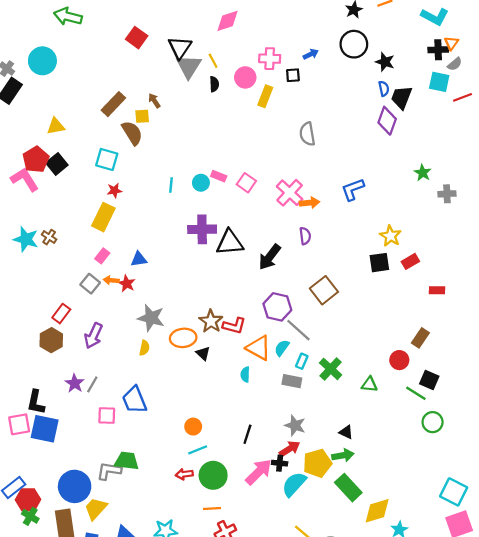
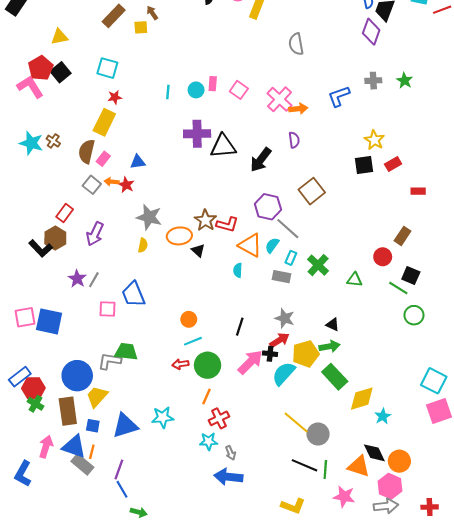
brown semicircle: (132, 133) -> (87, 151), moved, turned -135
pink rectangle: (219, 176) -> (213, 84), turned 72
gray cross: (447, 194) -> (373, 81), moved
black L-shape: (36, 402) -> (41, 248), moved, turned -55
orange line: (212, 509) -> (206, 396), turned -63

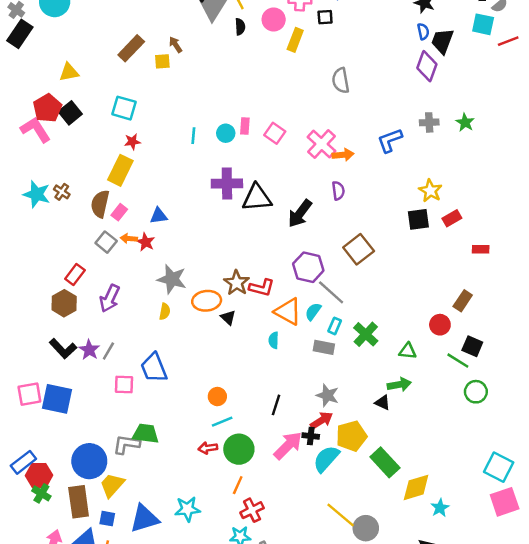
black L-shape: (41, 248) -> (63, 349), moved
green arrow: (330, 346) -> (399, 385), moved

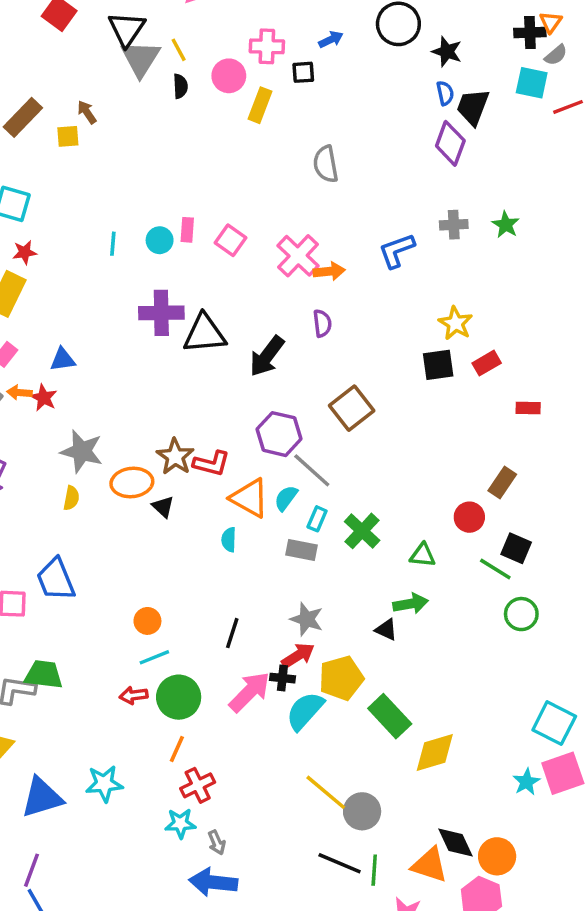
cyan star: (440, 508) -> (526, 782), moved

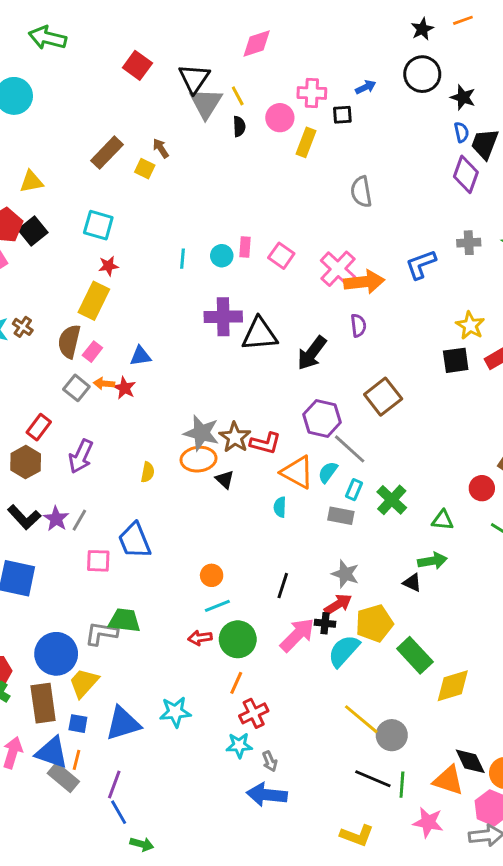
yellow square: (68, 136) -> (145, 169), turned 30
orange arrow: (329, 271) -> (364, 282), size x1.5
gray star: (82, 451) -> (201, 433), moved

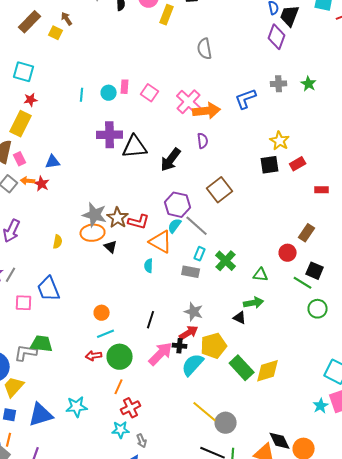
pink rectangle: (92, 352) -> (20, 159), turned -64
cyan semicircle: (328, 472) -> (175, 226), moved
yellow diamond: (453, 686) -> (268, 371), moved

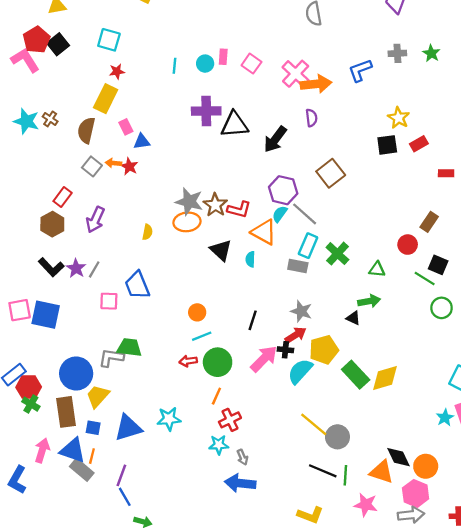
pink rectangle: (20, 159) -> (126, 127), moved
black triangle: (111, 247) -> (221, 250), moved, size x1.5
cyan rectangle: (200, 254) -> (308, 246), size x1.5

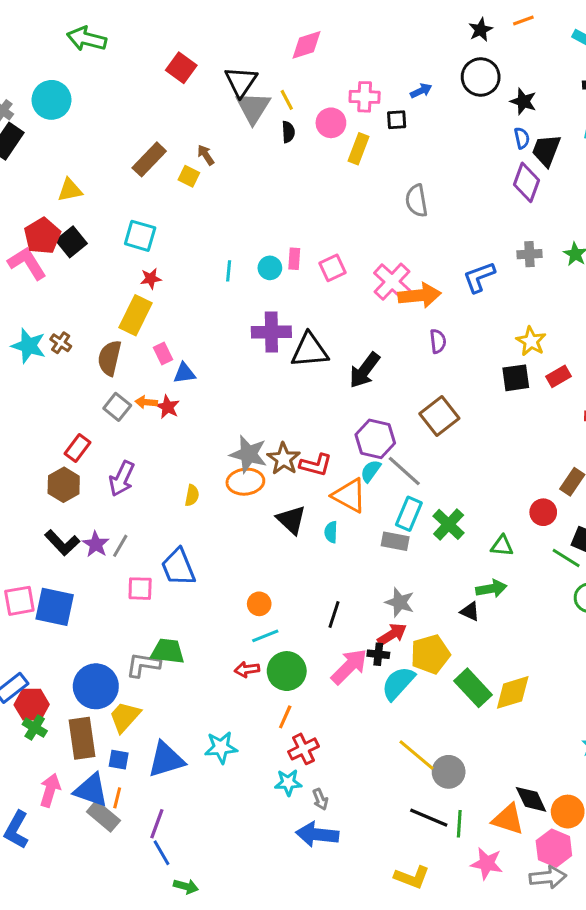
pink square: (251, 64) -> (332, 268), turned 30
purple semicircle: (311, 118) -> (438, 341), moved

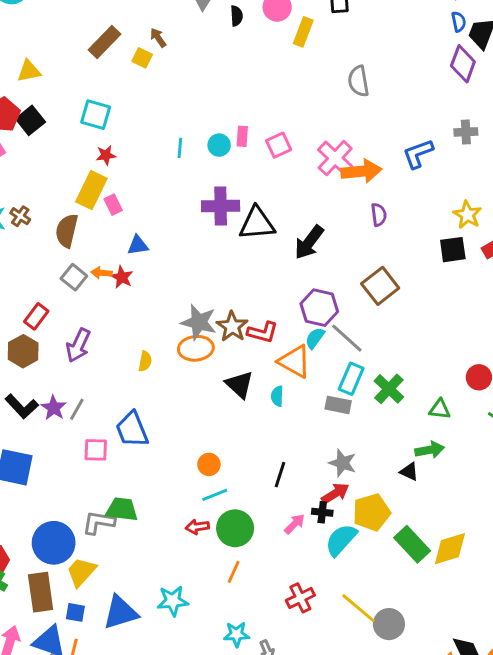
pink rectangle: (163, 353) -> (113, 205), moved
pink arrow: (349, 666) -> (295, 524), size x0.6
red cross: (303, 749) -> (300, 598), moved

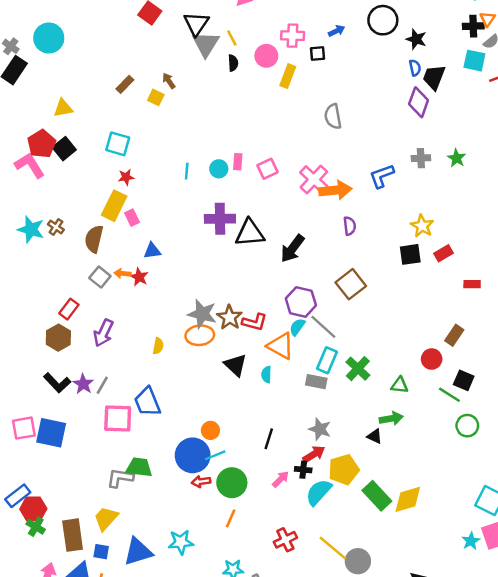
brown rectangle: (104, 42) -> (125, 84), size x0.7
pink square: (96, 450) -> (118, 418), size x1.5
blue circle: (54, 543) -> (193, 455), moved

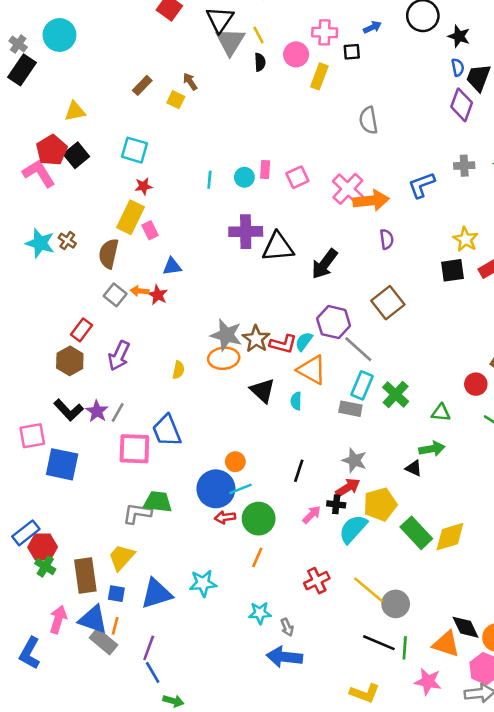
cyan semicircle: (297, 327) -> (304, 341), moved
pink square: (24, 428) -> (32, 436), moved

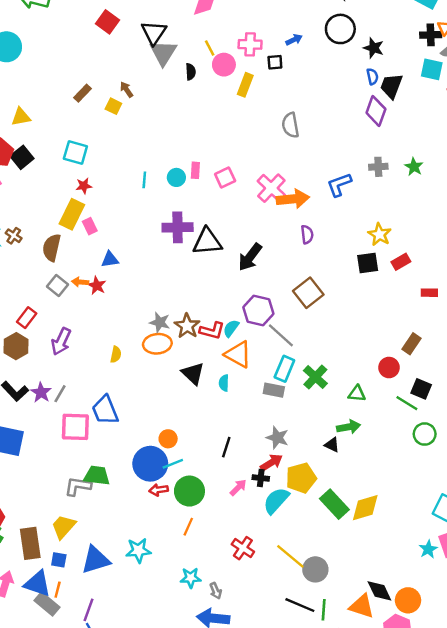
yellow line: (259, 35) -> (210, 48), moved
gray star: (226, 335) -> (160, 322), size x0.7
red cross: (317, 581) -> (243, 548), turned -30

